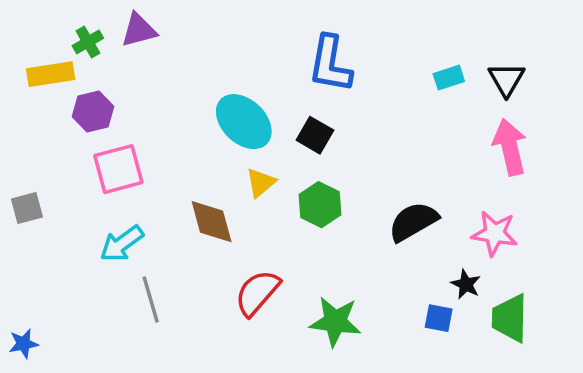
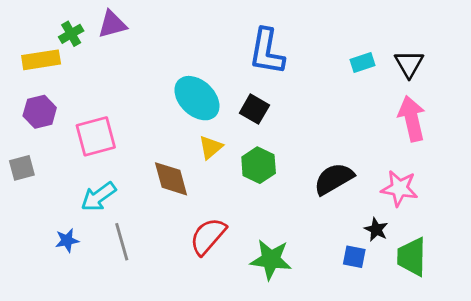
purple hexagon: (93, 111) -> (40, 112), moved
blue star: (24, 344) -> (67, 240), moved

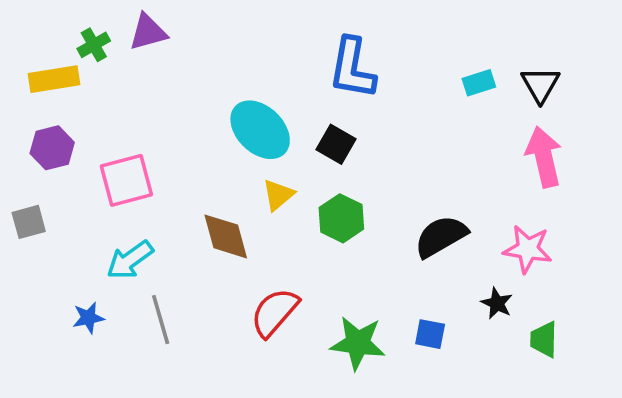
blue square: (354, 257) -> (430, 334), moved
green trapezoid: (412, 257) -> (544, 339), size x0.7

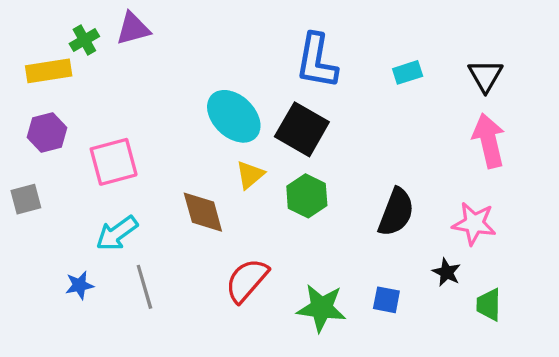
cyan rectangle: (479, 83) -> (408, 72), moved
black square: (336, 144) -> (302, 129), size x1.5
black semicircle: (441, 236) -> (396, 212), turned 141

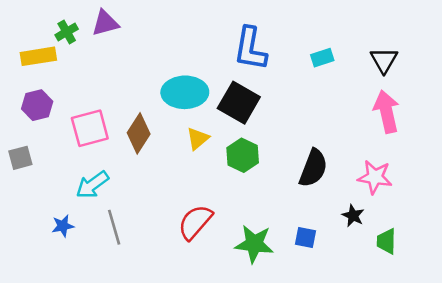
cyan ellipse: (234, 116) -> (185, 92), turned -45
brown diamond: (203, 212) -> (139, 133), moved, turned 48

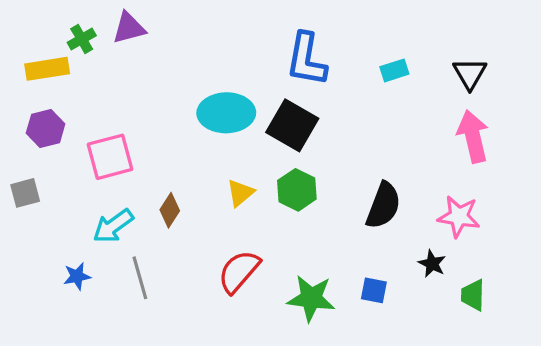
brown diamond: (139, 133) -> (170, 210), moved, size x0.7
yellow triangle: (198, 139) -> (240, 193), moved

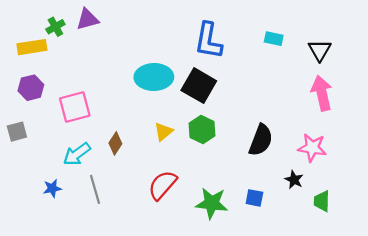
cyan rectangle: (394, 70) -> (274, 39), moved, turned 30

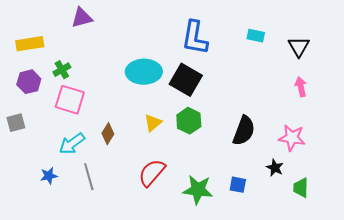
green cross: (55, 27) -> (62, 70), moved
pink arrow: (322, 93) -> (301, 87), size x0.6
pink square: (75, 107) -> (70, 100), turned 32

